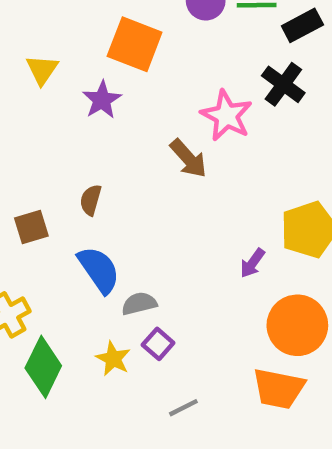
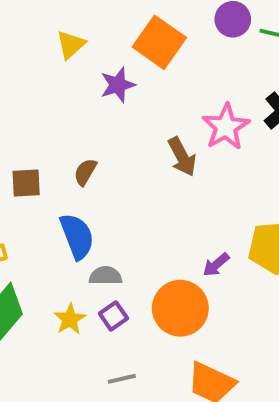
orange circle: (297, 325) -> (180, 308), moved

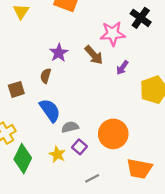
purple star: (118, 85) -> (59, 53), moved
pink star: (226, 127) -> (113, 34), turned -30
purple arrow: (216, 265) -> (122, 68), moved

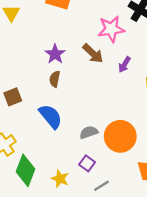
brown semicircle: (46, 76) -> (55, 79), moved
gray semicircle: (70, 127) -> (89, 132), moved
purple square: (79, 147) -> (87, 163), moved
yellow star: (57, 154) -> (60, 179), moved

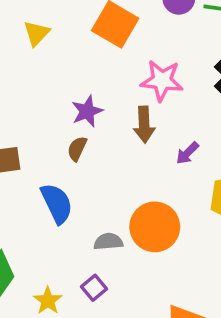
pink star: (111, 29) -> (162, 80), moved
brown arrow: (93, 53) -> (144, 125), turned 30
orange circle: (120, 136) -> (155, 227), moved

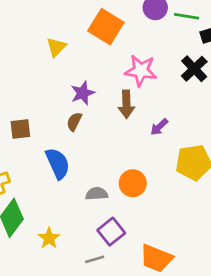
yellow triangle: (37, 33) -> (56, 47), moved
orange circle: (155, 227) -> (133, 183), size x0.7
purple square: (94, 288) -> (111, 232), moved, size x1.4

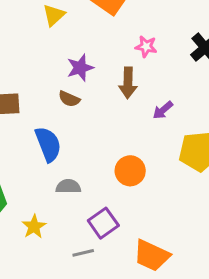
pink star: (141, 71) -> (146, 46), size x0.6
brown semicircle: (74, 122) -> (69, 99), turned -96
gray semicircle: (97, 194) -> (68, 186), moved

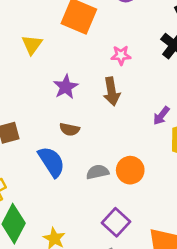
brown semicircle: (69, 99) -> (70, 129), moved
purple arrow: (163, 110) -> (161, 116), moved
gray semicircle: (68, 186) -> (98, 172), moved

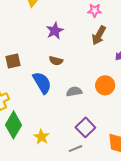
brown arrow: (112, 91) -> (99, 35), moved, turned 36
orange circle: (130, 170) -> (105, 85), moved

